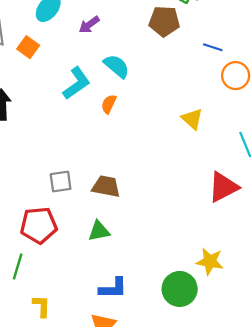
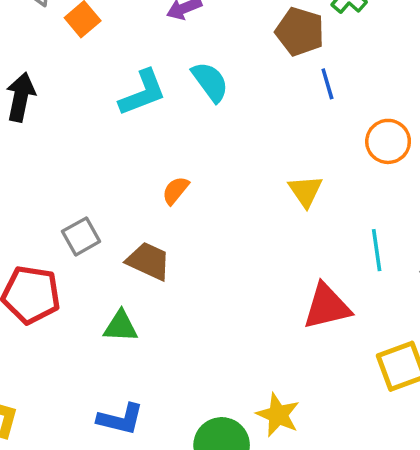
blue line: (213, 47) -> (327, 84), moved, turned 42
orange semicircle: (109, 104) -> (175, 190), moved
gray square: (61, 182) -> (81, 236), turned -35

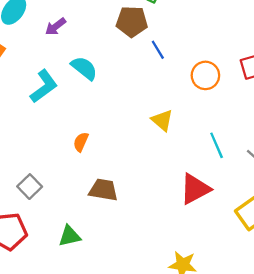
brown trapezoid: (149, 261) -> (103, 190), moved

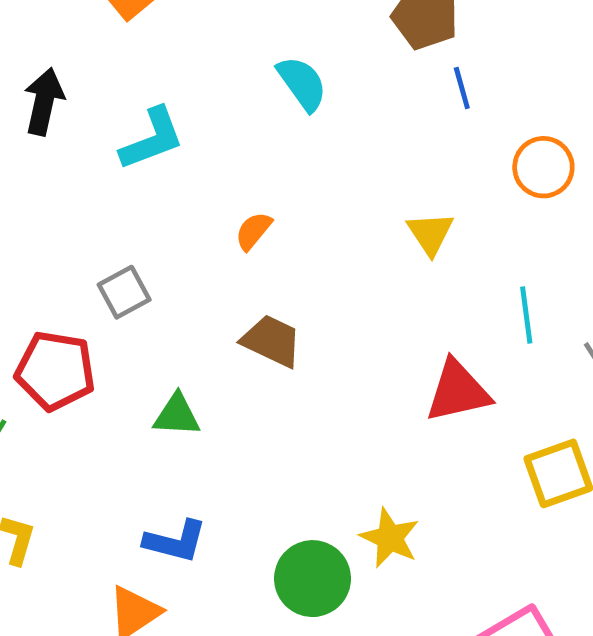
cyan L-shape: (44, 86) -> (152, 139), moved

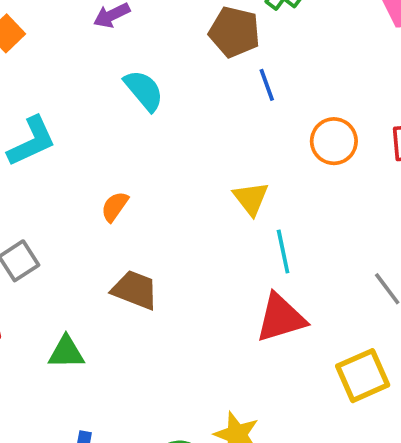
cyan line: (526, 315) -> (283, 251), moved

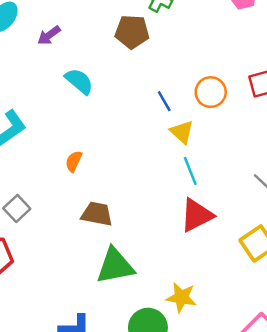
blue line: (267, 85) -> (164, 101), moved
yellow triangle: (251, 198) -> (182, 132), moved
green triangle: (66, 352) -> (115, 266), moved, size x1.6

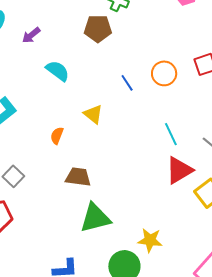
yellow triangle: (182, 132) -> (93, 114), moved
cyan line: (190, 171) -> (171, 134), moved
red triangle: (197, 215) -> (179, 170), moved

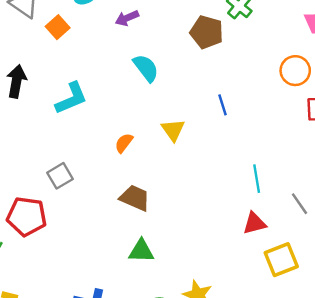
orange circle: (164, 73) -> (295, 71), moved
red triangle: (179, 170) -> (254, 223), size x0.7
green triangle: (95, 218) -> (141, 251), size x0.7

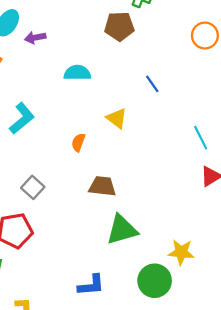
purple arrow: (127, 18) -> (35, 38), moved, turned 30
cyan semicircle: (146, 68) -> (77, 73), turned -36
green triangle: (141, 251) -> (122, 230), size x1.4

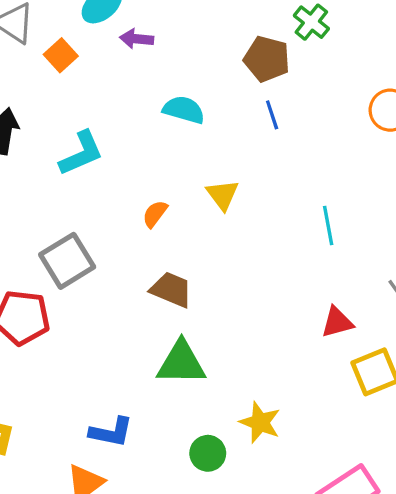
blue line: (152, 84) -> (272, 115), moved
cyan line: (201, 138) -> (328, 225), moved
gray square: (33, 187) -> (67, 261), size x1.5
green circle: (155, 281) -> (208, 453), size x0.7

